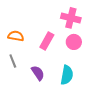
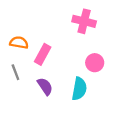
pink rectangle: (47, 41) -> (43, 54), moved
pink circle: (74, 42) -> (95, 63), moved

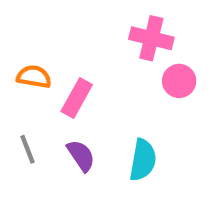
pink circle: (95, 63) -> (179, 81), moved
gray line: (15, 72) -> (28, 149), moved

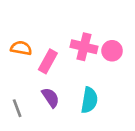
pink cross: (151, 38) -> (84, 47), moved
gray line: (28, 149) -> (17, 108), moved

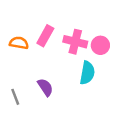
pink rectangle: (48, 61) -> (45, 36), moved
cyan semicircle: (89, 100) -> (87, 73), moved

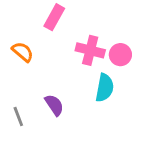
pink rectangle: (45, 36) -> (54, 17), moved
orange semicircle: (19, 43) -> (23, 52), turned 30

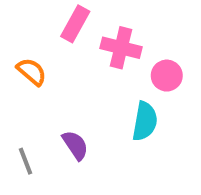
pink cross: (90, 50) -> (121, 48), moved

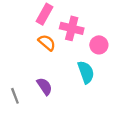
orange semicircle: (32, 72) -> (47, 43), moved
cyan semicircle: (145, 121) -> (86, 72), turned -30

